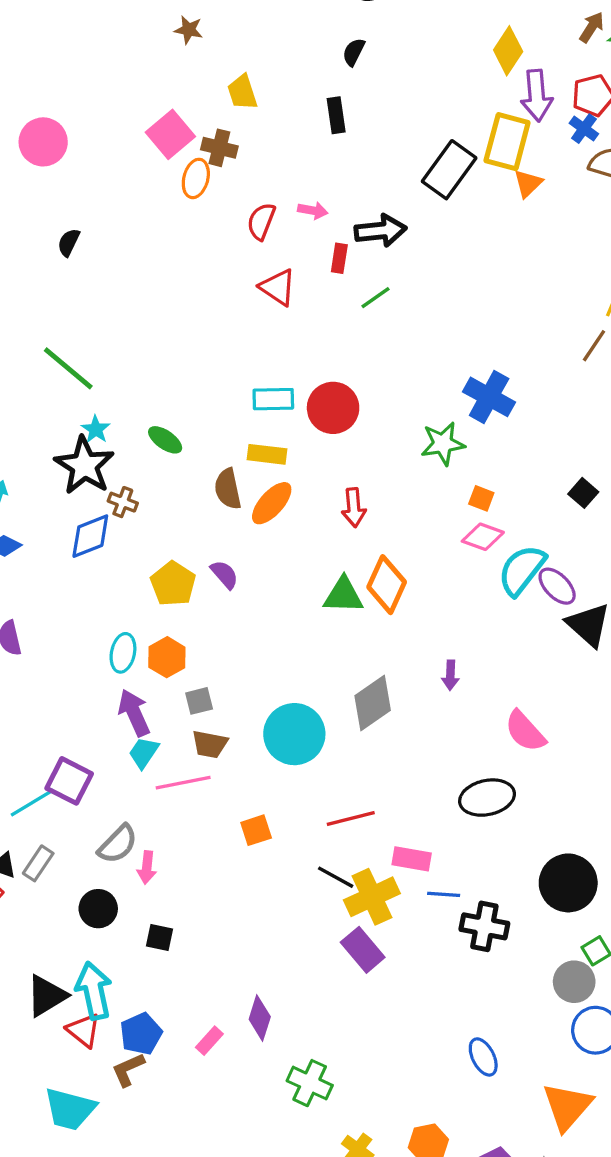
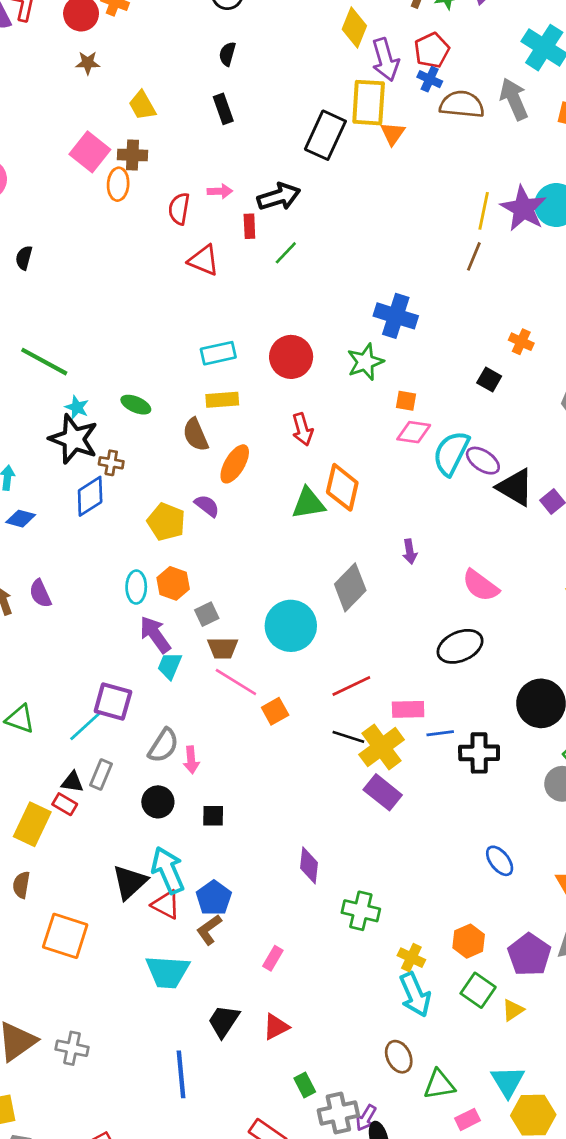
red circle: (333, 408) -> (291, 357), moved
orange ellipse: (272, 503) -> (235, 464), moved
pink line: (183, 783) -> (236, 682), moved, turned 54
pink rectangle: (209, 1041) -> (273, 958), moved

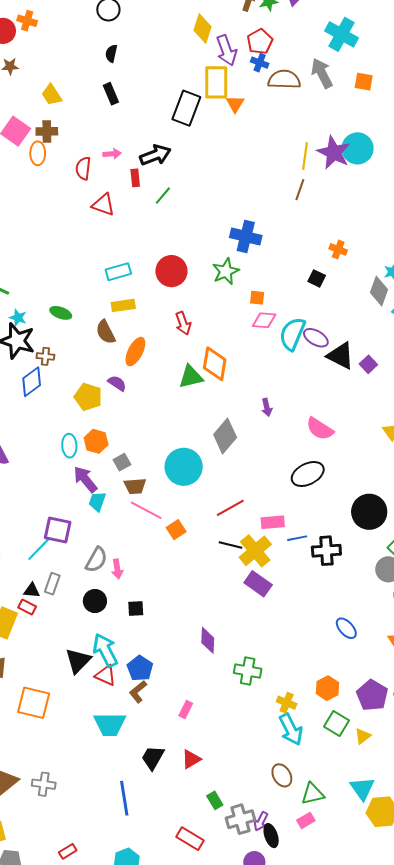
pink rectangle: (467, 1119) -> (306, 820), moved

